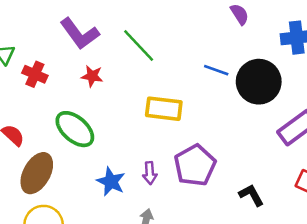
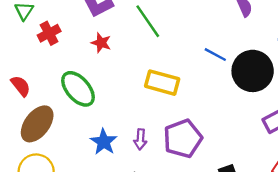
red cross: (35, 74) -> (49, 33), turned 30

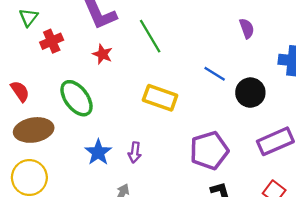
black circle: (253, 71) -> (250, 93), size x0.7
brown ellipse: (37, 124) -> (34, 130), turned 39
purple pentagon: (183, 139) -> (209, 150), moved

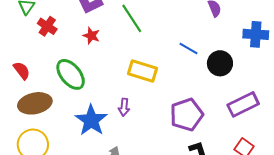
red cross: (52, 41) -> (47, 26), turned -30
blue star: (98, 152) -> (91, 120), size x1.4
purple arrow: (135, 152) -> (124, 107), moved

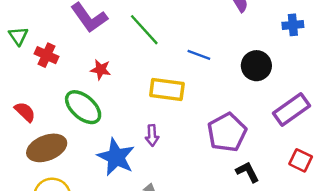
blue cross: (256, 34) -> (293, 25), size x0.7
red star: (91, 36) -> (101, 70), moved
blue line: (189, 48) -> (199, 55), moved

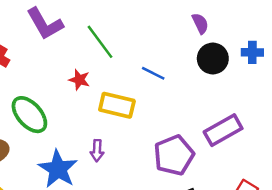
black circle: (256, 66) -> (213, 59), moved
red star: (101, 70) -> (79, 80), moved
purple rectangle: (291, 109) -> (223, 130), moved

